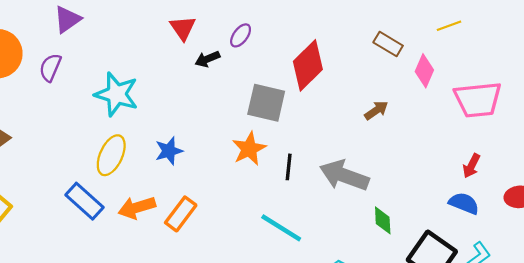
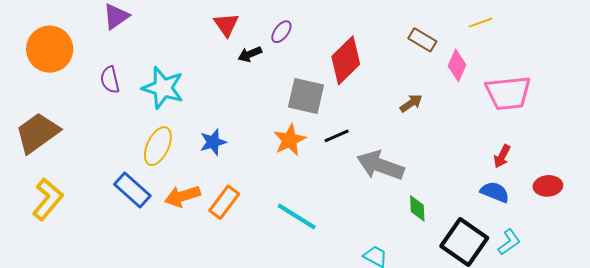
purple semicircle: (50, 68) -> (110, 80), moved, turned -36
black line: (289, 167) -> (337, 136), moved, turned 60
cyan line: (281, 228) -> (297, 217), moved

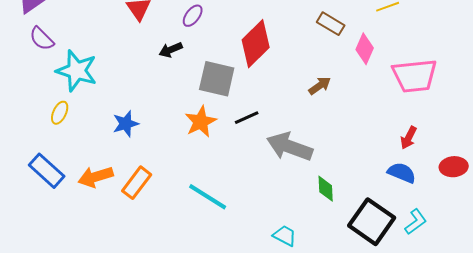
black arrow: (250, 54) -> (171, 50), moved
purple semicircle: (110, 80) -> (42, 39), moved, turned -32
yellow ellipse: (158, 146) -> (60, 113), moved, size x0.6

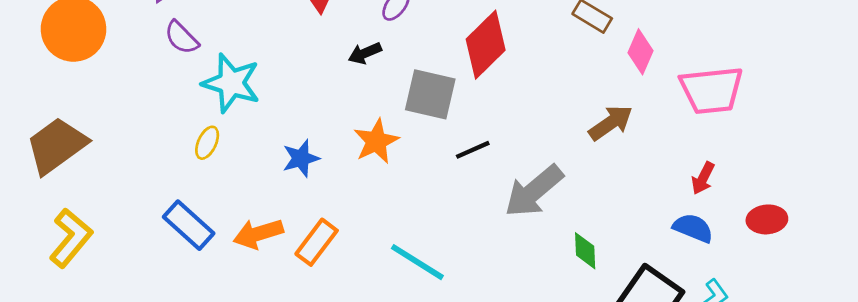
brown arrow: (320, 86) -> (611, 123), moved, size x1.4
orange star: (201, 122) -> (376, 141), moved
gray arrow: (290, 147) -> (534, 191), turned -60

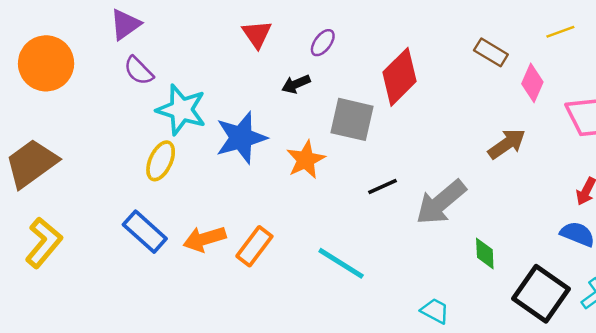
yellow ellipse: (207, 143) -> (161, 161), size x1.4
black line: (473, 150) -> (382, 186), moved
blue star: (301, 158) -> (241, 138), moved, size x1.6

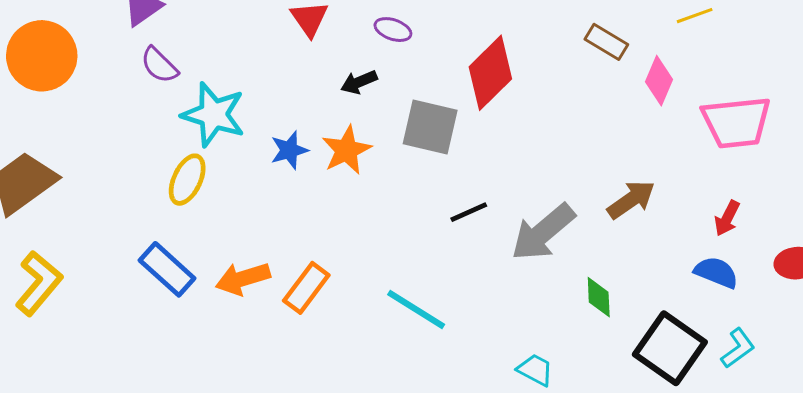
purple ellipse: (323, 43) -> (393, 30), turned 72
blue star: (241, 138) -> (289, 150), size x0.6
brown arrow: (507, 144) -> (631, 200), moved
orange star: (306, 160) -> (347, 150), moved

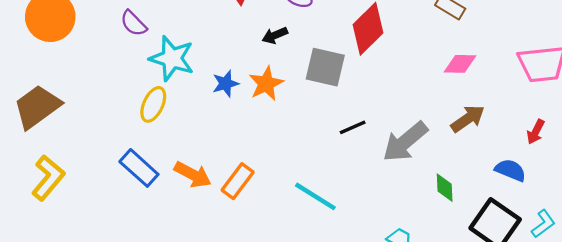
pink diamond: (659, 81) -> (460, 64), moved, turned 68
blue semicircle: (716, 272) -> (510, 170), moved
orange arrow: (243, 279) -> (193, 175), turned -135

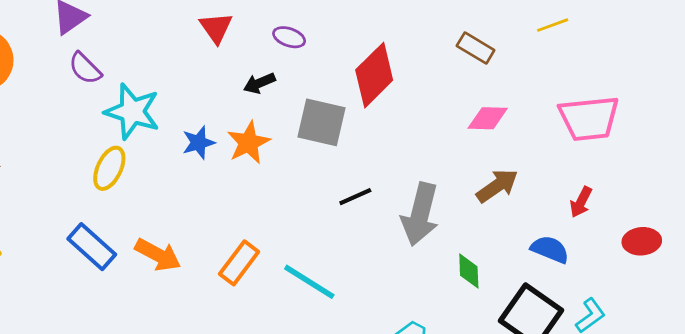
gray arrow: (405, 142) -> (420, 214), turned -36
orange rectangle: (238, 181) -> (239, 263), moved

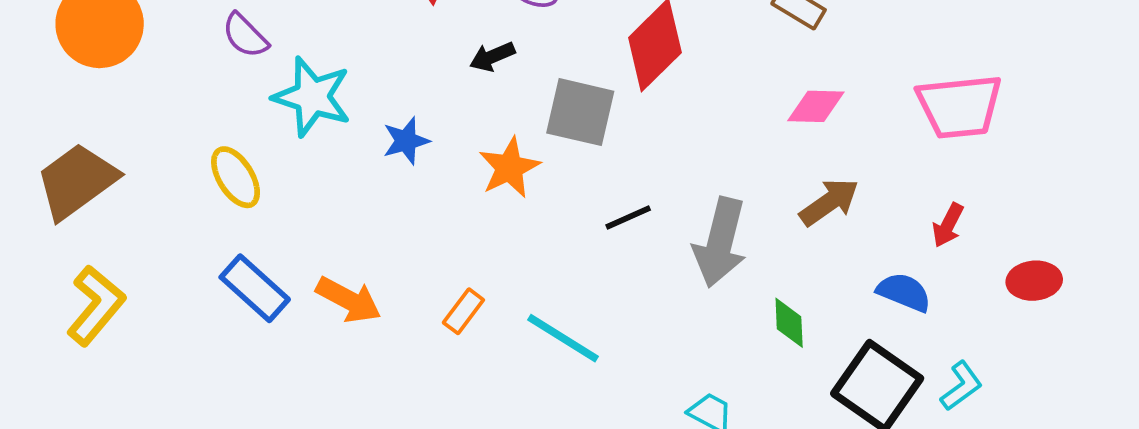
orange star: (249, 143) -> (509, 168), moved
yellow ellipse: (109, 168) -> (236, 177), moved, turned -57
orange rectangle: (239, 263) -> (463, 311), size x0.7

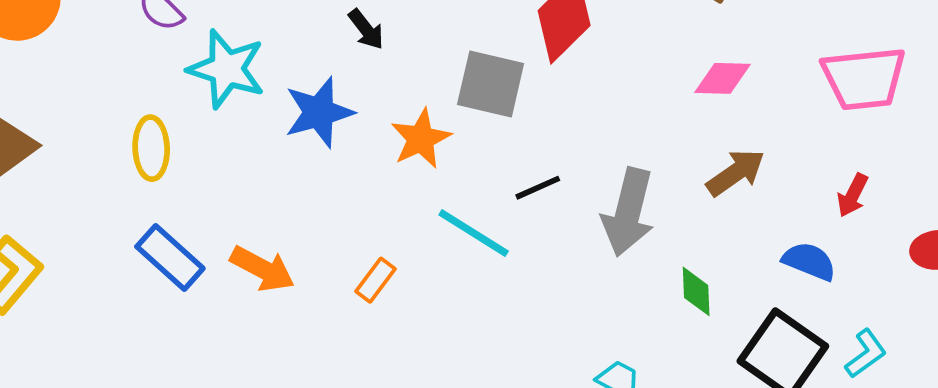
black arrow: (492, 57) -> (366, 29), moved, turned -105
blue star: (406, 141) -> (319, 112), size x1.5
yellow ellipse: (236, 177) -> (151, 148), turned 30
cyan line: (563, 338) -> (474, 233), moved

